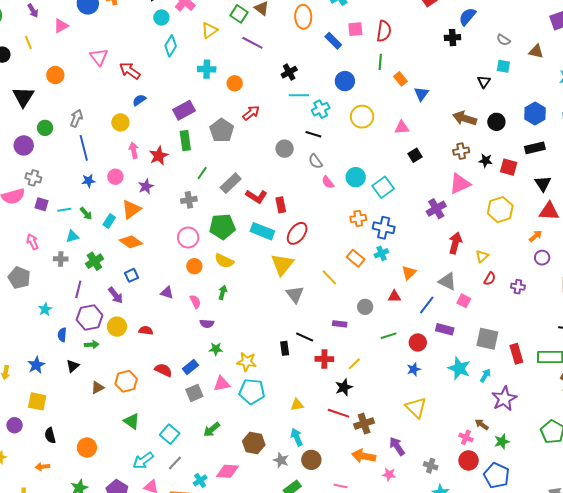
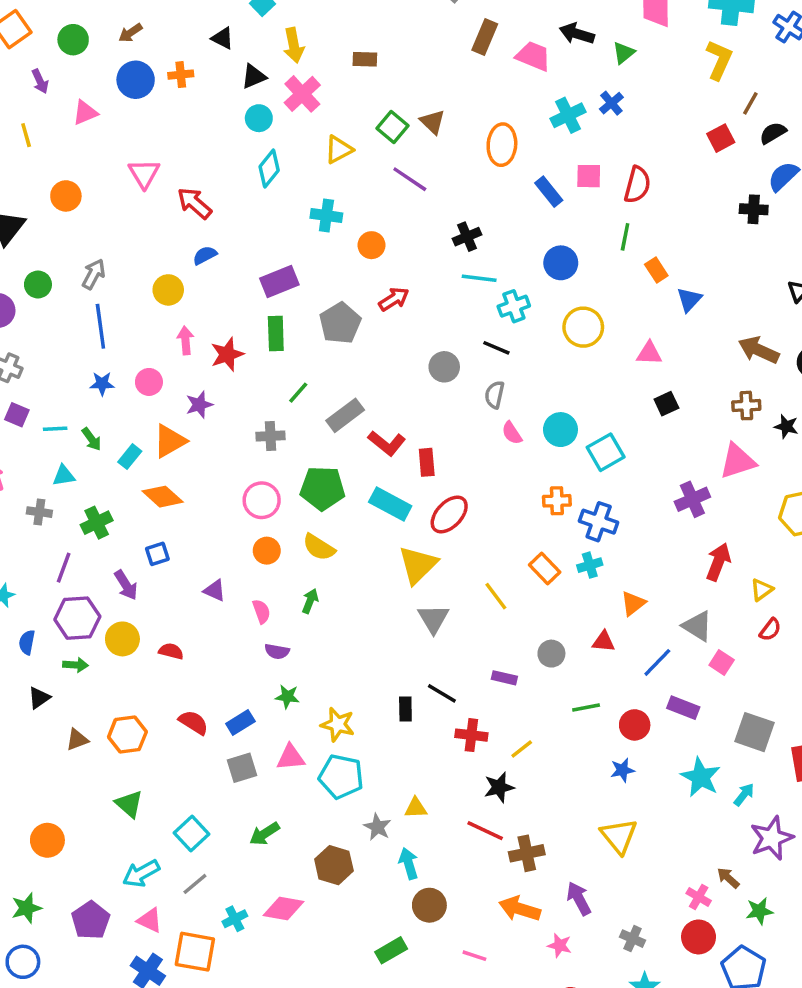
gray semicircle: (315, 161) -> (495, 395), turned 42
gray star: (281, 460) -> (377, 827), moved

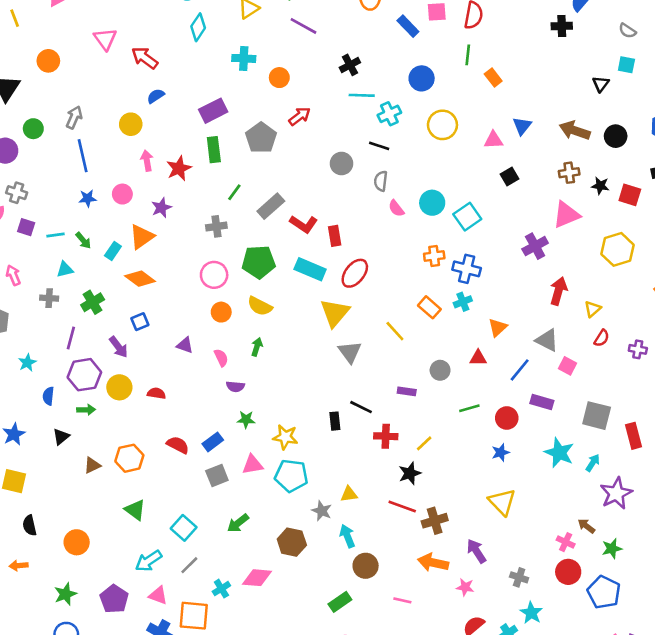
blue triangle: (689, 300) -> (522, 126), moved

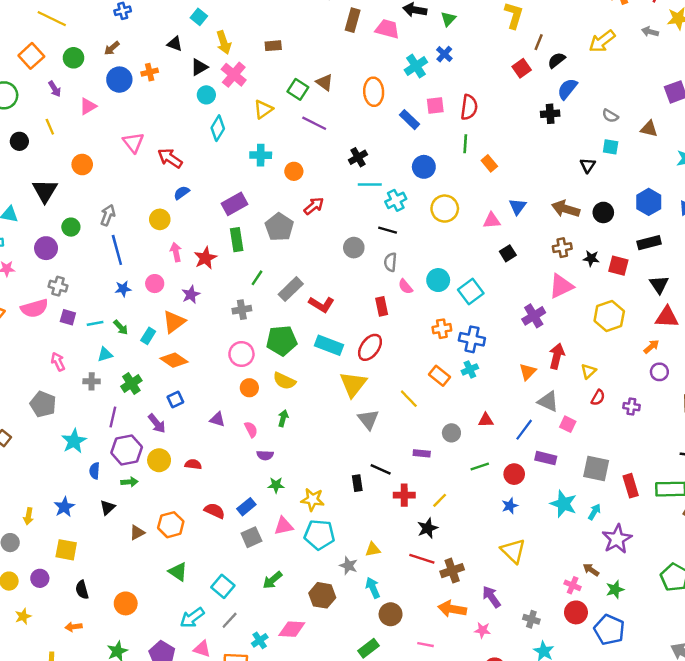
red rectangle: (335, 236) -> (382, 306), moved
orange triangle: (498, 328) -> (528, 372), moved
cyan star: (27, 363) -> (74, 441), size x1.5

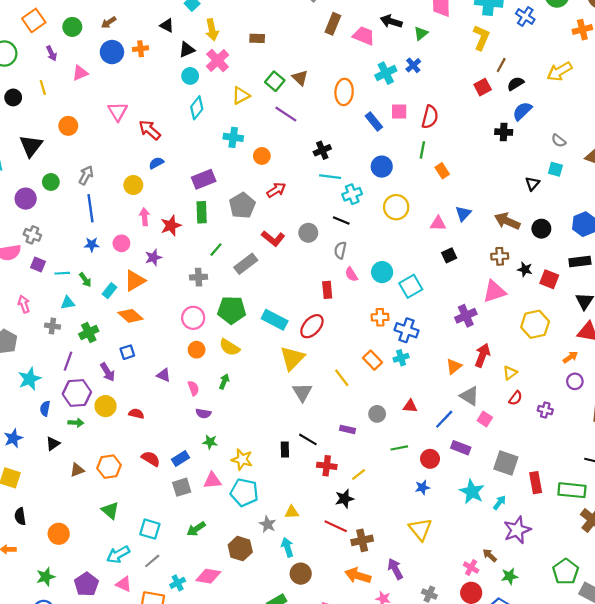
red L-shape: (321, 304) -> (273, 238), moved
cyan square: (223, 586) -> (150, 529), turned -30

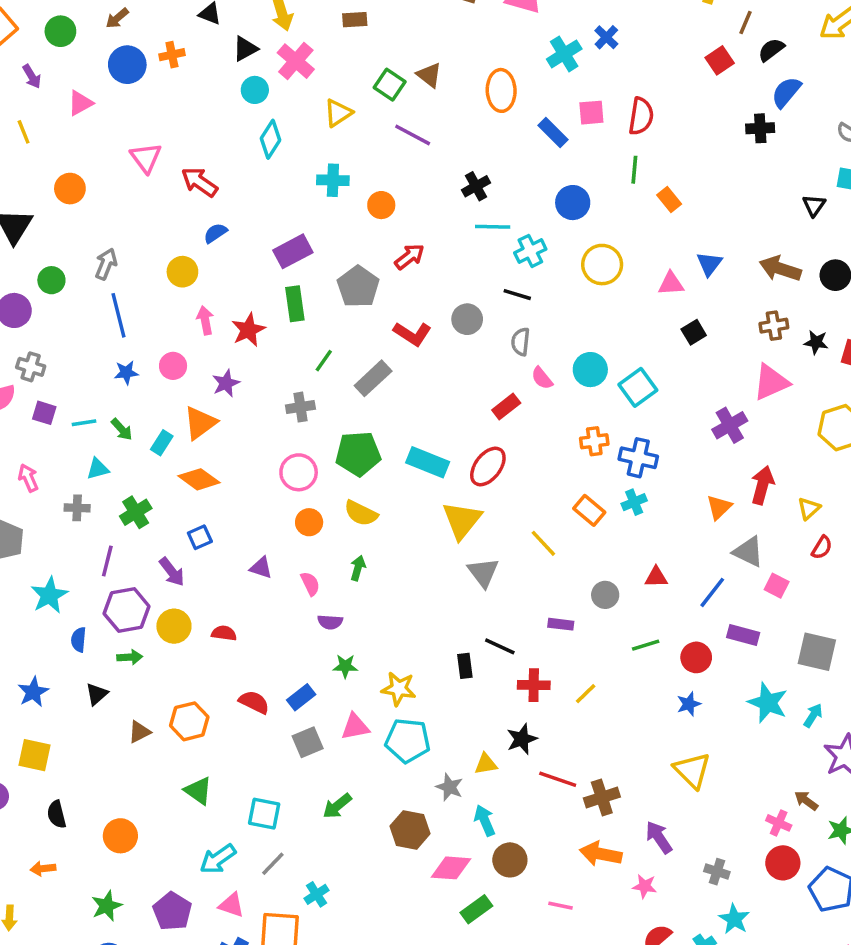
red rectangle: (327, 290) -> (506, 407), turned 63
black star: (344, 499) -> (522, 739), moved
pink diamond: (208, 576) -> (451, 868), moved

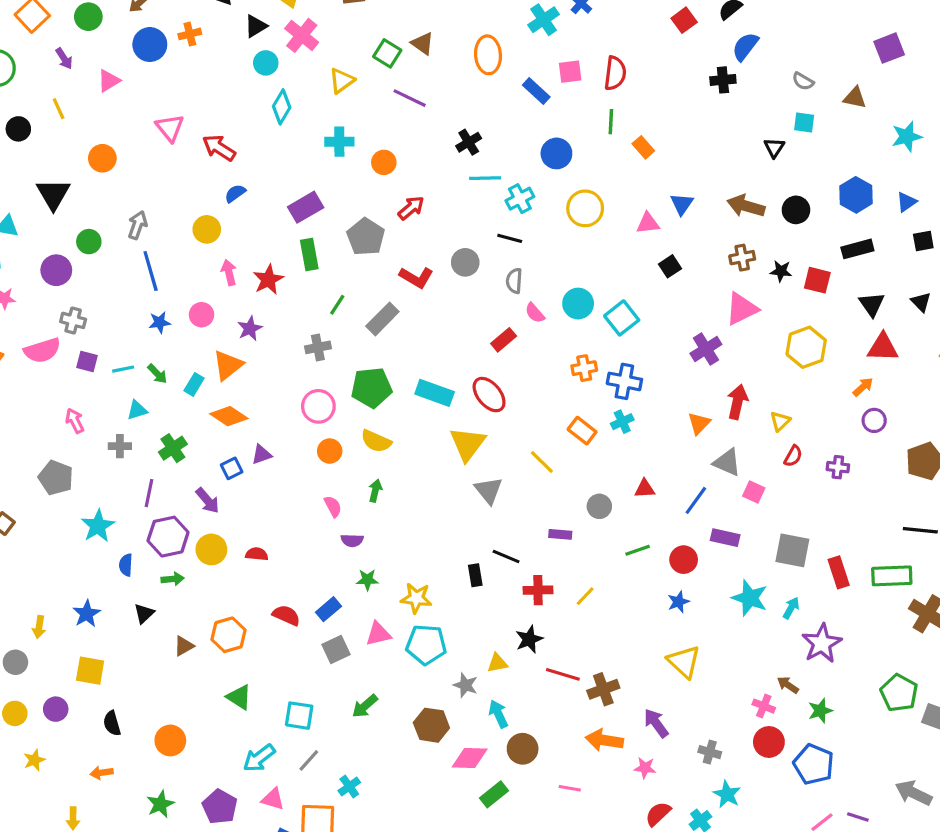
red ellipse: (488, 466) -> (489, 395), turned -75
purple triangle: (261, 568) -> (262, 454), moved, turned -35

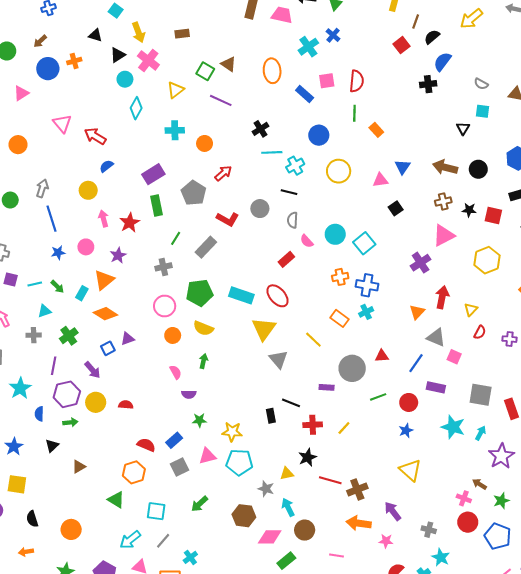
gray circle: (599, 506) -> (352, 368), size x1.6
orange hexagon: (228, 635) -> (134, 472), moved

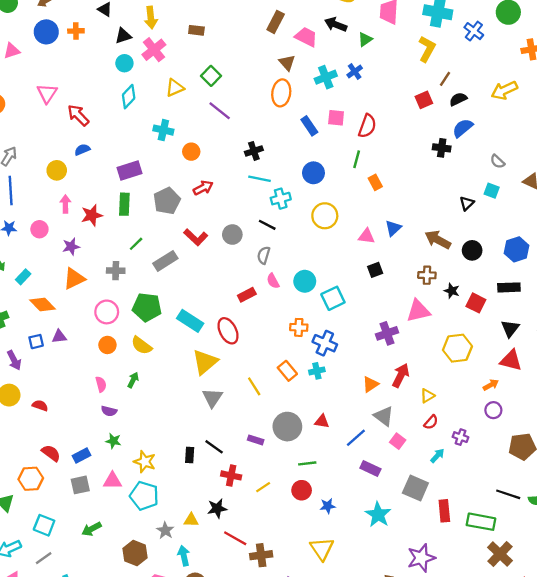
brown triangle: (229, 64) -> (287, 63), moved
orange triangle: (104, 280) -> (74, 279), moved
red circle: (409, 402) -> (302, 490), moved
cyan arrow: (481, 433) -> (437, 456), moved

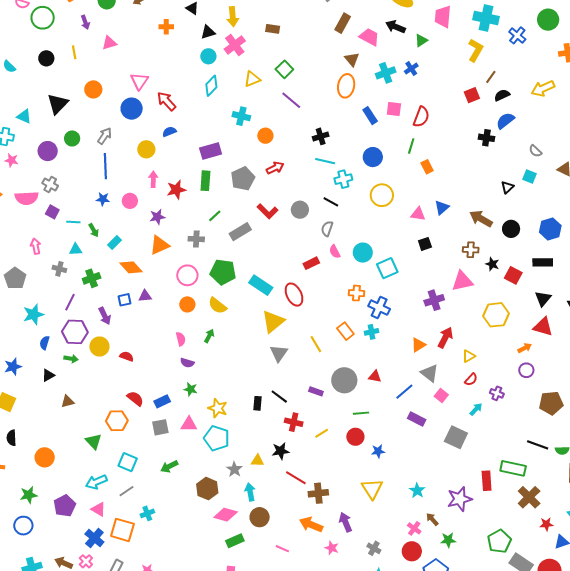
blue circle: (46, 32) -> (132, 109), moved
red rectangle: (444, 511) -> (487, 481), moved
cyan star: (378, 515) -> (417, 490), moved, size x0.7

